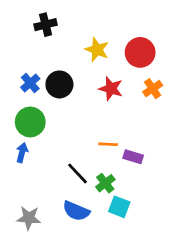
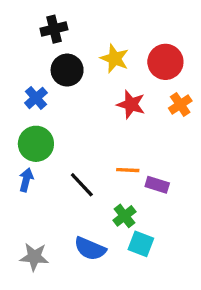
black circle: (59, 84) -> (67, 70), moved
black line: (78, 173) -> (82, 185), moved

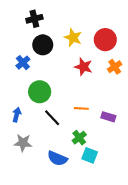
green circle: (36, 144) -> (40, 92), moved
purple rectangle: (157, 185) -> (108, 117), moved
gray star: (34, 257) -> (23, 143), moved

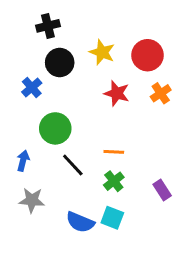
purple rectangle: (108, 117) -> (162, 190), moved, turned 40
green cross: (79, 138) -> (114, 181), moved
cyan square: (90, 155) -> (112, 218), moved

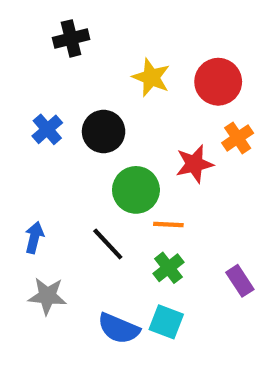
black circle: (60, 63) -> (104, 132), moved
red star: (117, 93) -> (194, 164), moved, turned -30
green circle: (55, 128) -> (136, 190), moved

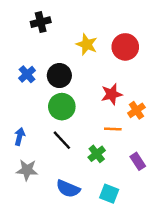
orange cross: (238, 138) -> (136, 110), moved
green circle: (136, 190) -> (62, 107), moved
orange line: (168, 225) -> (113, 129), moved
cyan square: (166, 322) -> (109, 194), moved

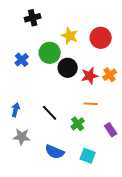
black circle: (59, 76) -> (68, 68), moved
green circle: (62, 107) -> (50, 53), moved
orange cross: (136, 110) -> (110, 75), moved

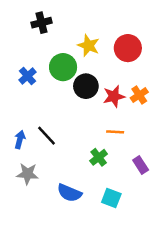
black line: (50, 113) -> (47, 136), moved

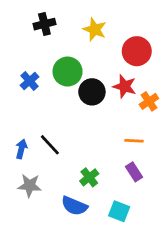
yellow star: (88, 46) -> (95, 29), moved
red star: (114, 96) -> (125, 86), moved, turned 30
orange line: (115, 132) -> (134, 141), moved
green cross: (99, 157) -> (89, 177), moved
purple rectangle: (141, 165) -> (134, 172), moved

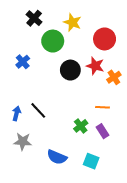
black cross: (44, 24) -> (34, 18), turned -35
green circle: (68, 72) -> (53, 41), moved
green cross: (89, 177) -> (81, 126), moved

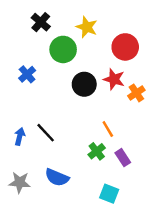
orange line: (102, 107) -> (108, 129), moved, turned 56
gray star: (23, 142) -> (20, 182), moved
blue semicircle: (57, 157) -> (57, 177), moved

